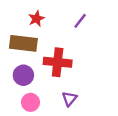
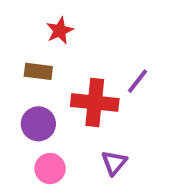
purple line: (80, 21) -> (137, 81), moved
brown rectangle: (23, 43) -> (38, 71), size x0.6

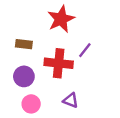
red star: (60, 31) -> (61, 19), moved, size x1.6
purple triangle: (114, 163) -> (71, 100), turned -49

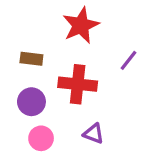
purple line: (85, 50) -> (129, 60), moved

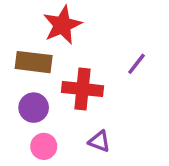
red star: (81, 25) -> (62, 25), moved
brown rectangle: (31, 59) -> (34, 62), size x1.5

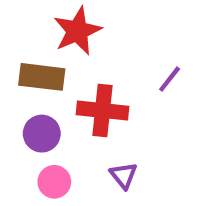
purple triangle: (99, 141) -> (123, 175), turned 30

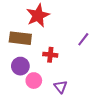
red cross: (103, 111) -> (50, 55), size x0.6
pink circle: (54, 182) -> (34, 81), moved

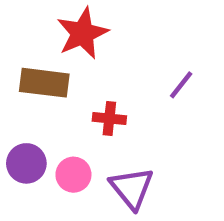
purple circle: (20, 66) -> (26, 163), moved
purple triangle: (61, 87) -> (132, 188), size x1.5

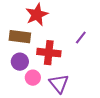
red cross: (109, 119) -> (49, 53), size x1.6
purple circle: (26, 163) -> (20, 62), moved

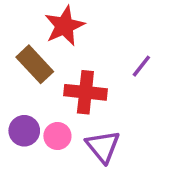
brown rectangle: (20, 37) -> (35, 64), turned 40
purple circle: (20, 62) -> (24, 131), moved

